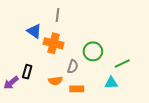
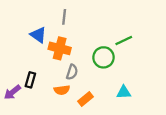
green line: (122, 64) -> (124, 40), moved
gray semicircle: (73, 67) -> (72, 72), moved
orange rectangle: (77, 89) -> (85, 99), turned -40

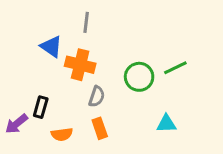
green line: (124, 40) -> (175, 68), moved
orange semicircle: (62, 90) -> (62, 134), moved
orange rectangle: (85, 99) -> (100, 128), moved, turned -70

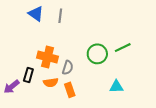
blue triangle: (51, 47) -> (36, 14), moved
orange cross: (80, 65) -> (48, 57), moved
orange semicircle: (62, 134) -> (51, 82), moved

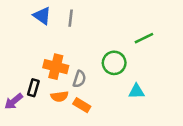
green line: (123, 48) -> (144, 38), moved
cyan triangle: (116, 87) -> (136, 91), moved
orange rectangle: (70, 90) -> (82, 105), turned -40

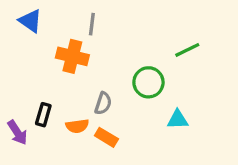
blue triangle: (42, 16) -> (30, 21), moved
orange cross: (56, 67) -> (72, 56), moved
purple arrow: (14, 101) -> (17, 132), turned -84

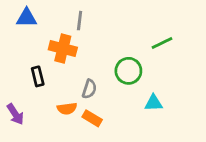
blue triangle: (30, 21) -> (27, 18), turned -35
black rectangle: (43, 115) -> (38, 76), moved, turned -30

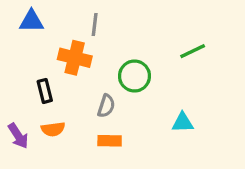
green circle: (128, 71) -> (134, 76), moved
orange semicircle: (67, 109) -> (53, 129), moved
orange rectangle: (92, 118) -> (110, 141), turned -30

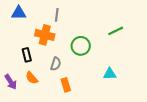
gray semicircle: (106, 106) -> (56, 64), moved
orange semicircle: (53, 129) -> (32, 78), turned 56
orange rectangle: (110, 141) -> (66, 85), turned 72

